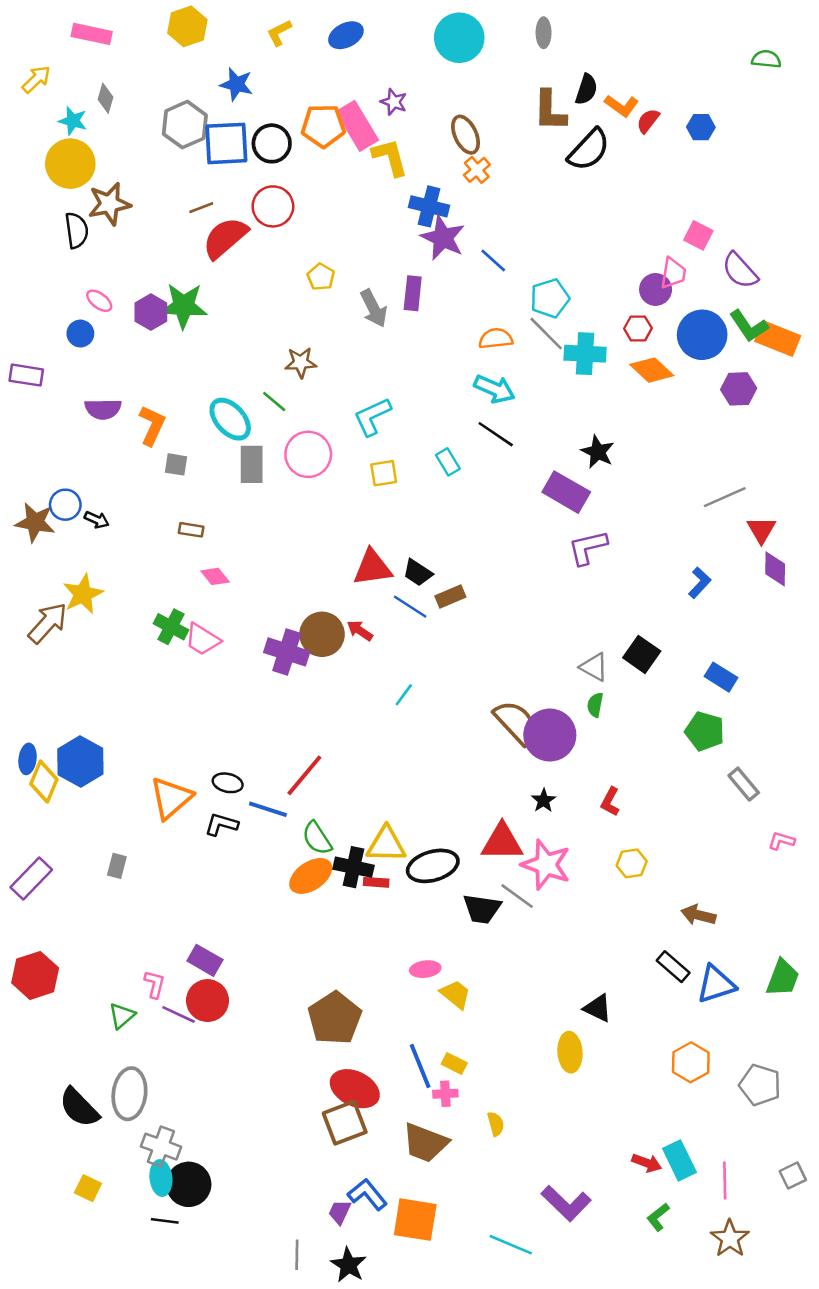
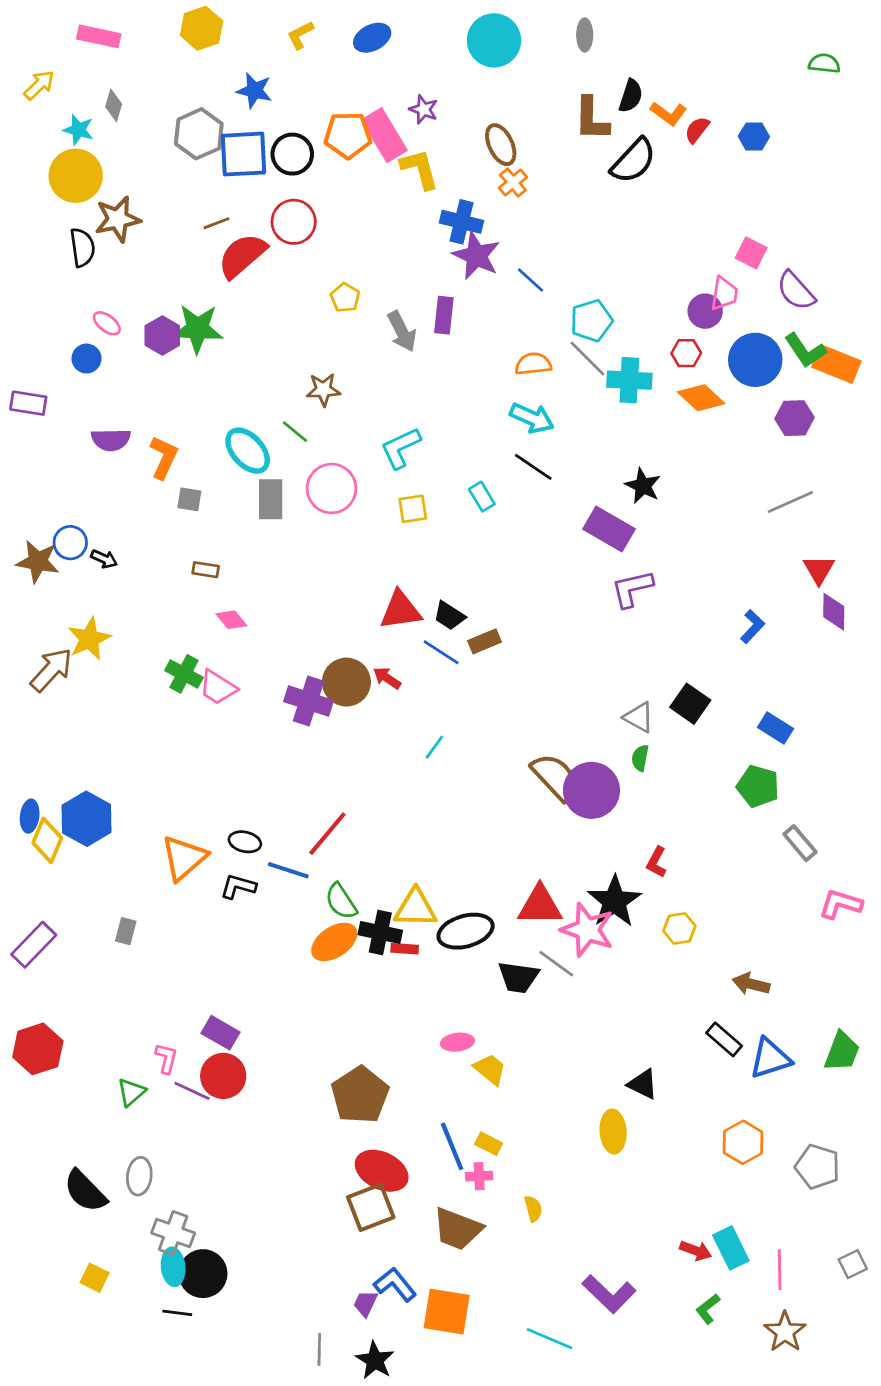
gray line: (725, 497) -> (790, 502), moved
black star: (544, 800) -> (614, 901), moved, size x2.0
pink L-shape: (781, 841) -> (841, 904), size x1.5
gray ellipse: (129, 1094) -> (139, 1176), size x0.7

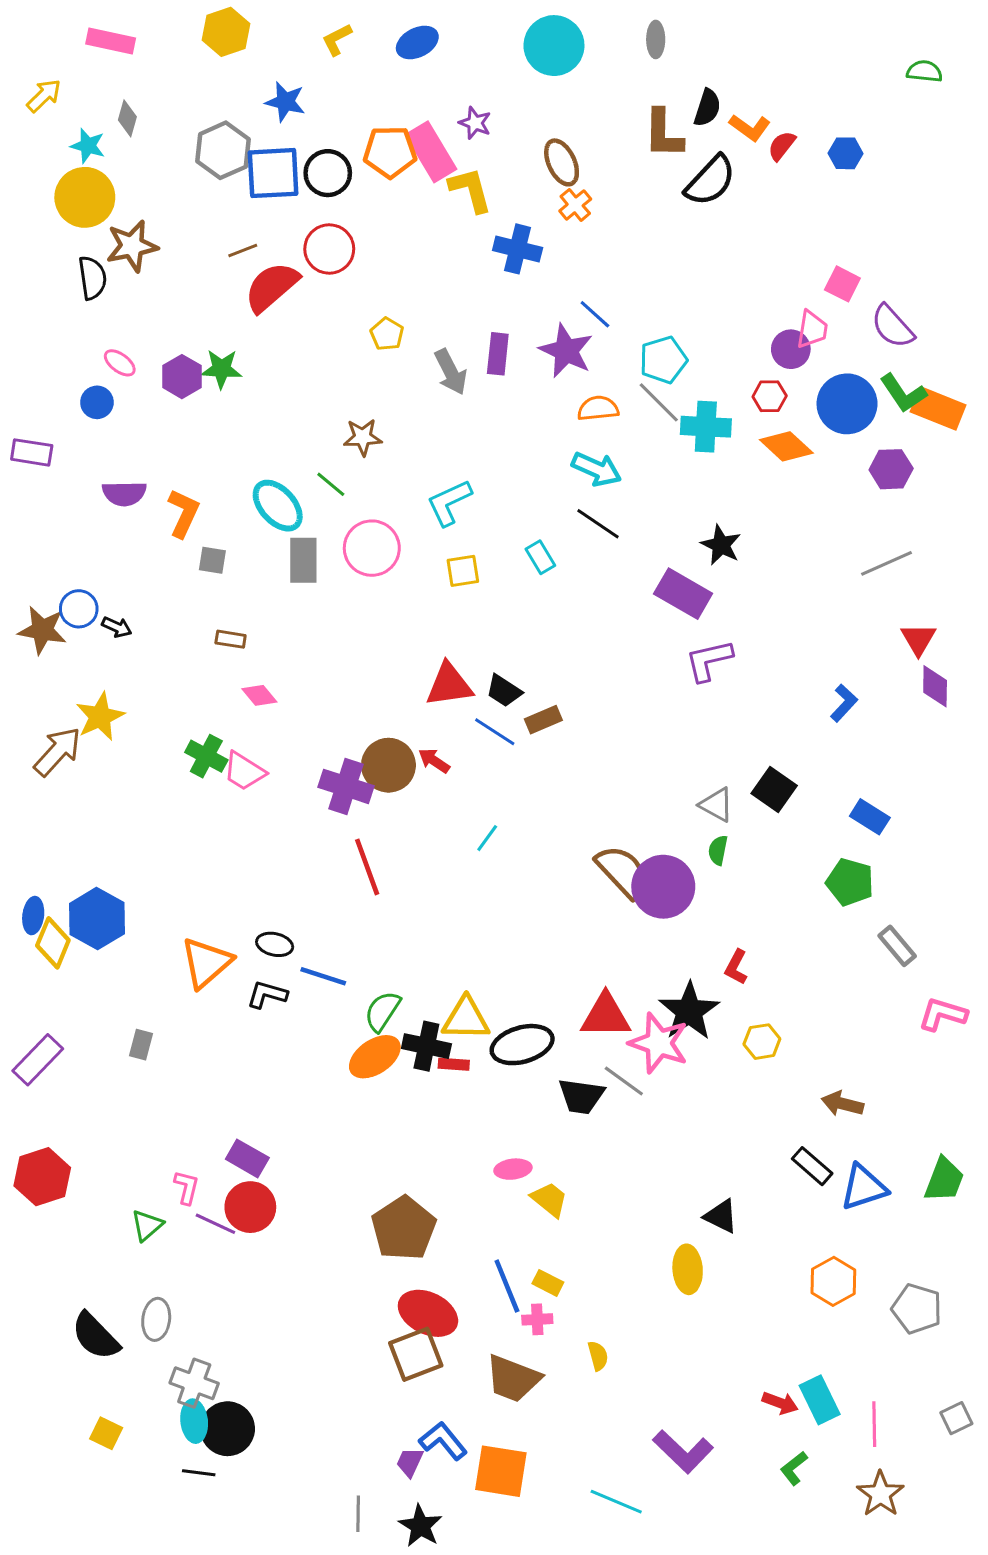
purple star: (476, 256) -> (566, 351), moved
green star: (198, 329) -> (221, 369), size x0.7
red line: (327, 834) -> (367, 867), moved, turned -60
green semicircle: (341, 901) -> (382, 1011), turned 66

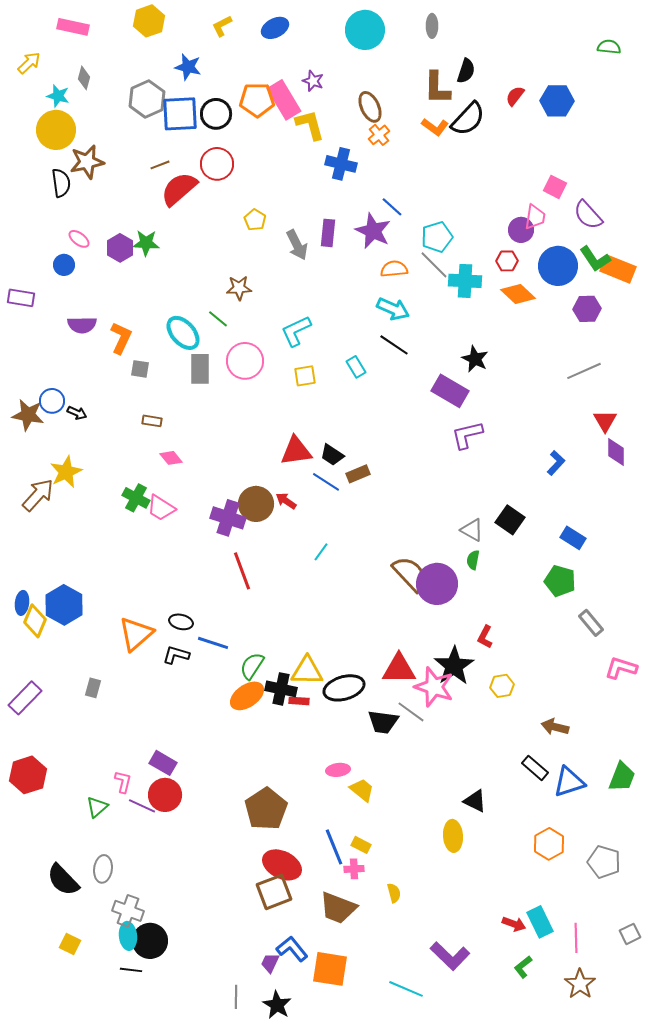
orange L-shape: (750, 128) -> (435, 127), moved
blue hexagon: (845, 153) -> (557, 101), size x1.5

